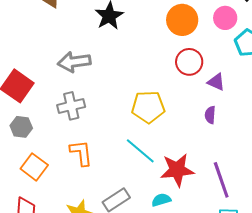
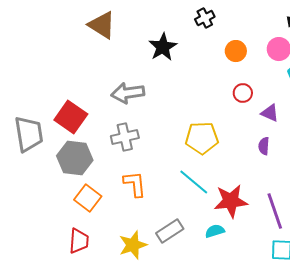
orange circle: (182, 20) -> (236, 51), size x0.7
red circle: (189, 62) -> (243, 93), size x0.7
gray hexagon: (21, 127) -> (75, 158), size x1.6

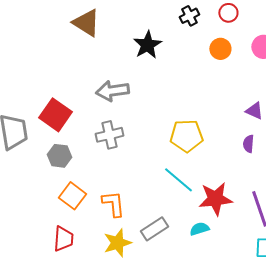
red circle: (243, 93) -> (228, 13), moved
gray hexagon: (75, 158) -> (59, 156), size x0.7
orange L-shape: (135, 184) -> (113, 204), moved

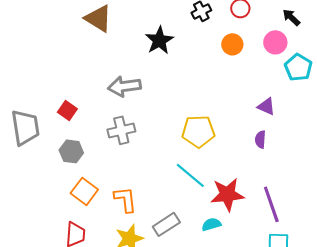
red square: (55, 115) -> (67, 110), size x0.6

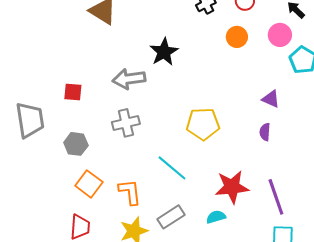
black star: (159, 40) -> (164, 52), moved
red square: (67, 110) -> (73, 92), moved, turned -30
cyan line: (190, 175) -> (172, 168), moved

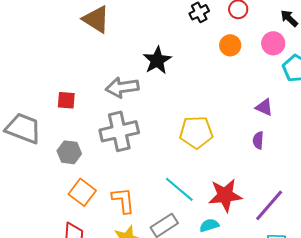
gray trapezoid: (30, 120) -> (23, 128), turned -60
gray cross: (126, 123) -> (119, 131), size x1.4
cyan line: (172, 168) -> (179, 189), moved
purple line: (276, 197) -> (269, 205), turned 60

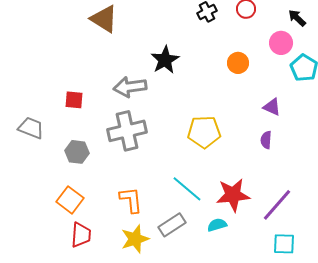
orange circle: (230, 45) -> (238, 63), moved
gray trapezoid: (23, 128) -> (31, 128), size x0.7
orange square: (82, 192) -> (70, 200), moved

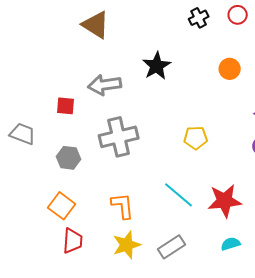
gray arrow: (130, 87) -> (105, 85), moved
yellow pentagon: (204, 132) -> (196, 138), size x0.7
gray rectangle: (172, 225) -> (172, 247), moved
cyan semicircle: (217, 225) -> (231, 244), moved

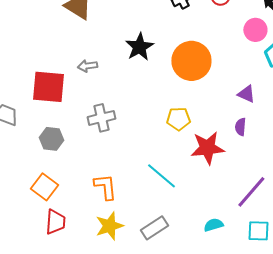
orange circle: (230, 69) -> (191, 61), moved, size x1.8
gray arrow: (105, 85) -> (87, 66), size x0.6
red square: (66, 106) -> (48, 87), size x1.8
gray cross: (119, 137) -> (101, 118), size x0.7
red star: (225, 201) -> (207, 148), moved

